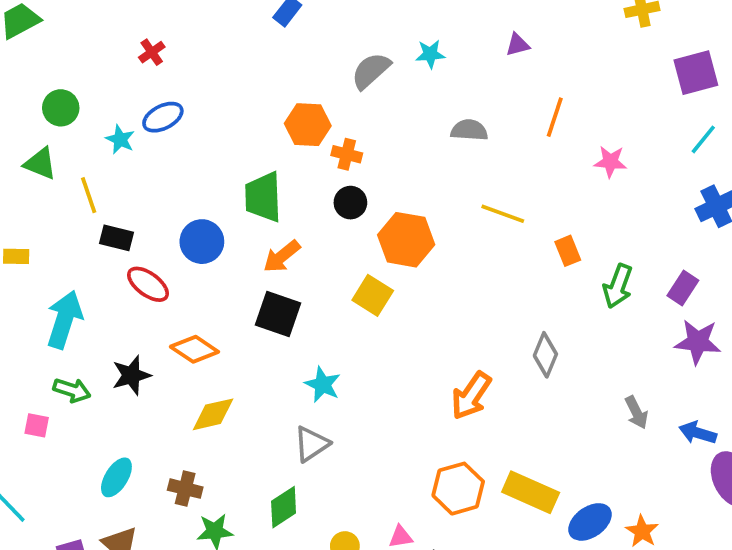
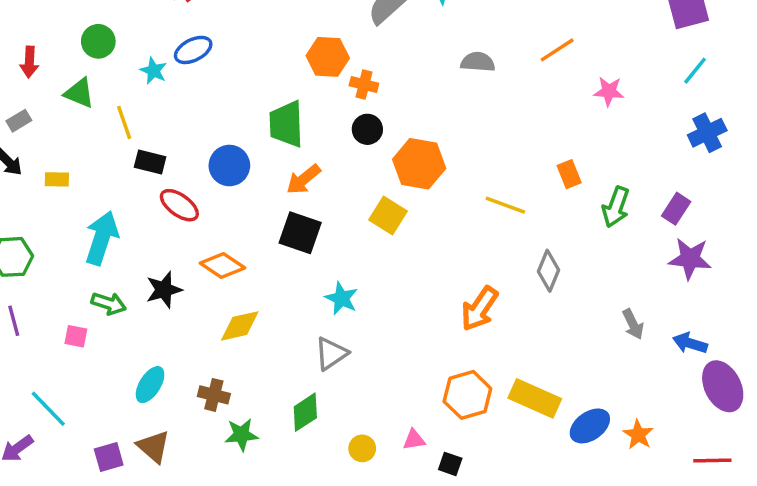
orange line: (555, 117) -> (557, 50), turned 39
yellow line: (503, 214) -> (505, 205), moved

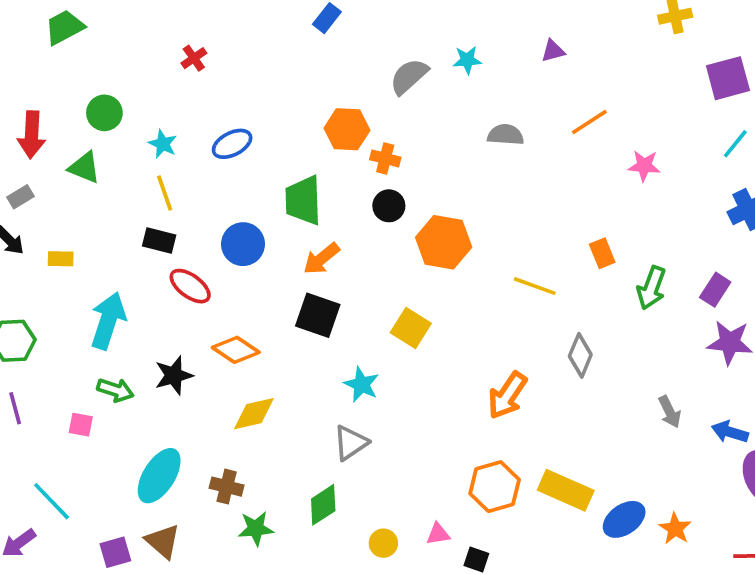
blue ellipse: (193, 50) -> (232, 144), moved
red arrow: (29, 62) -> (32, 135), size x1.4
yellow line: (124, 122) -> (165, 193), moved
yellow square: (388, 216) -> (411, 328), moved
cyan ellipse: (150, 385) -> (159, 476), size x1.4

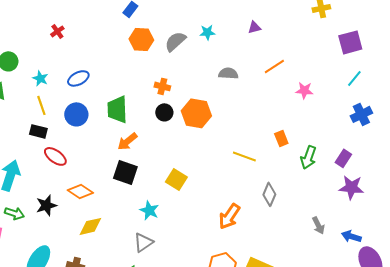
orange hexagon: (347, 129) -> (141, 39), moved
orange hexagon: (444, 242) -> (196, 113), moved
blue circle: (243, 244) -> (76, 114), moved

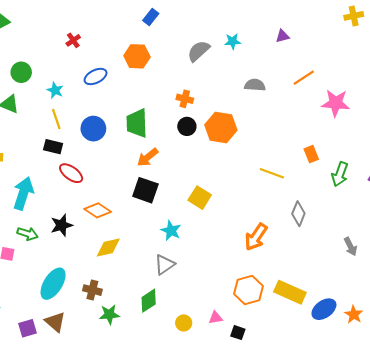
orange hexagon: (141, 39) -> (137, 56), moved
blue ellipse: (78, 78) -> (96, 76), moved
pink star: (304, 90) -> (336, 103), size x1.5

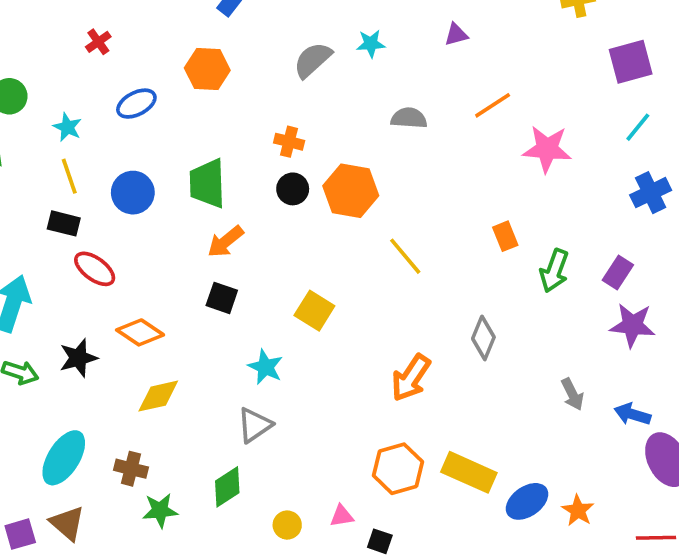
yellow line: (272, 173) -> (405, 256), moved, turned 30
black square: (145, 190) -> (222, 298), size x0.7

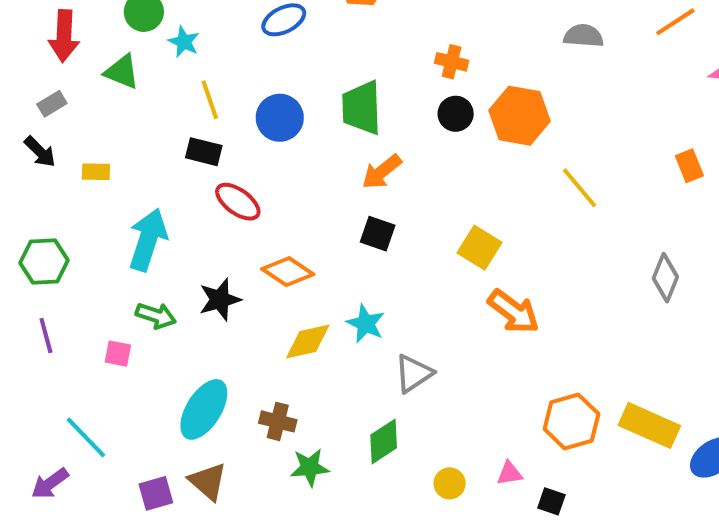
cyan star: (67, 127) -> (184, 42), moved
cyan star: (265, 367) -> (366, 324), moved
orange arrow: (411, 378) -> (514, 312), moved, turned -87

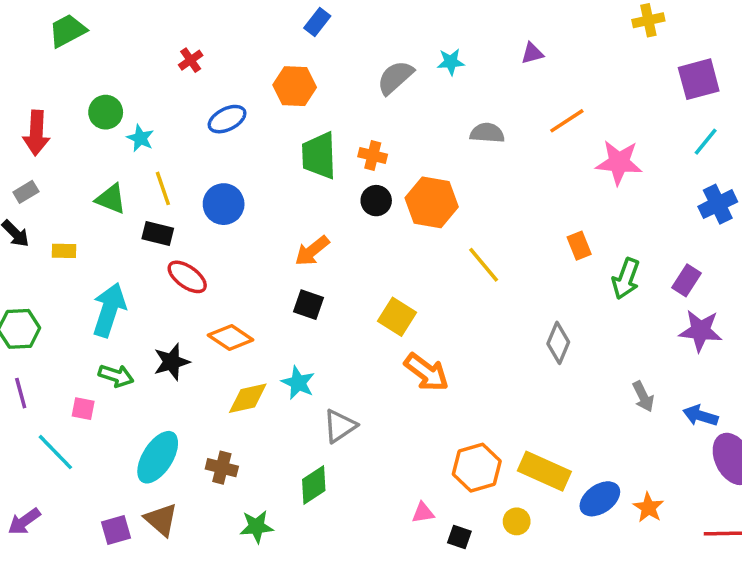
green triangle: (122, 72) -> (111, 199), moved
green trapezoid: (362, 108) -> (319, 156), moved
cyan line: (86, 437) -> (55, 452), moved
green star: (310, 467) -> (257, 527), moved
yellow circle: (450, 483) -> (517, 521), moved

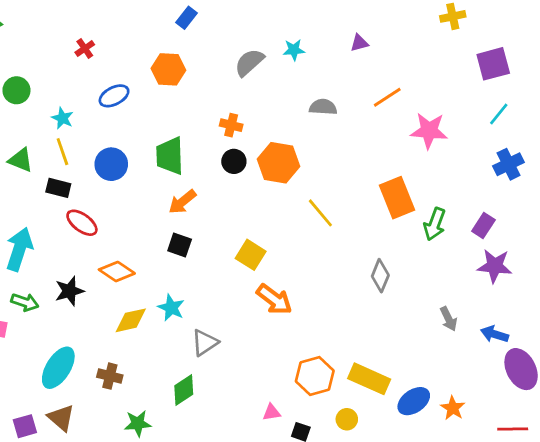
cyan star: (140, 138) -> (62, 118), moved
green trapezoid: (319, 156) -> (170, 156), moved
orange rectangle: (579, 246) -> (397, 198), size x1.8

